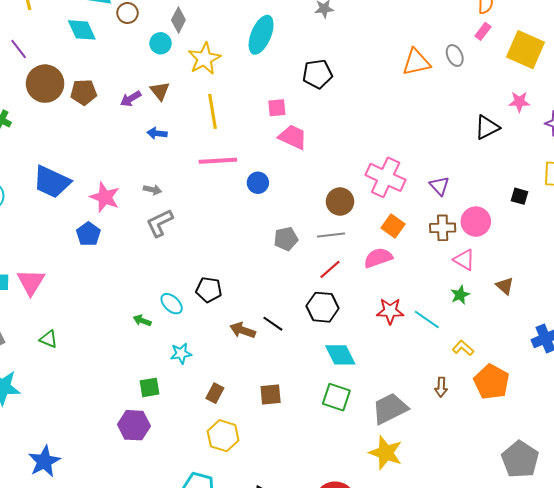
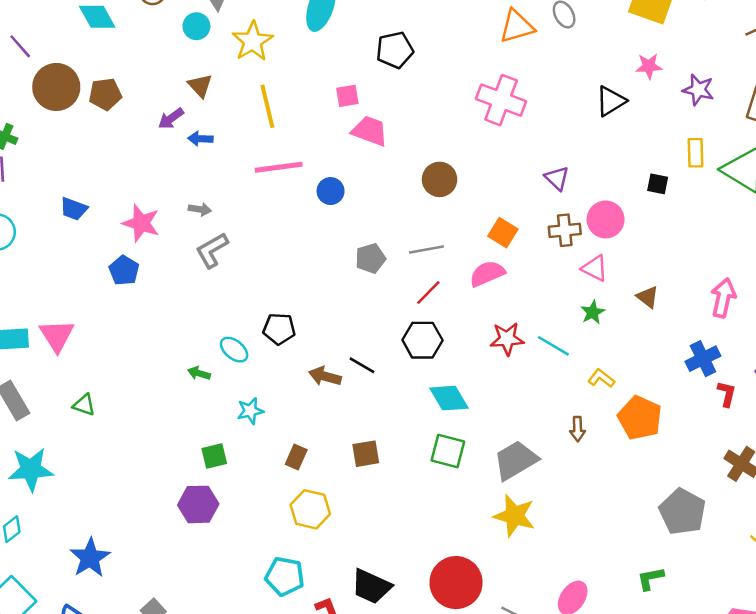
purple arrow: (131, 99) -> (171, 118), moved
pink cross: (386, 177) -> (501, 100), moved
blue trapezoid: (52, 182) -> (74, 209), size x0.6
brown circle: (340, 202) -> (440, 179), moved

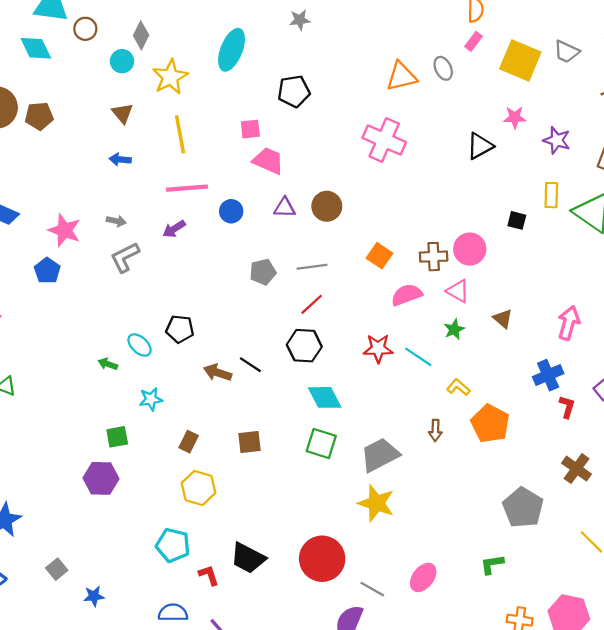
purple arrow: (171, 118) -> (174, 229), moved
purple triangle: (557, 178) -> (285, 208), moved, turned -45
pink semicircle: (487, 274) -> (407, 295), moved

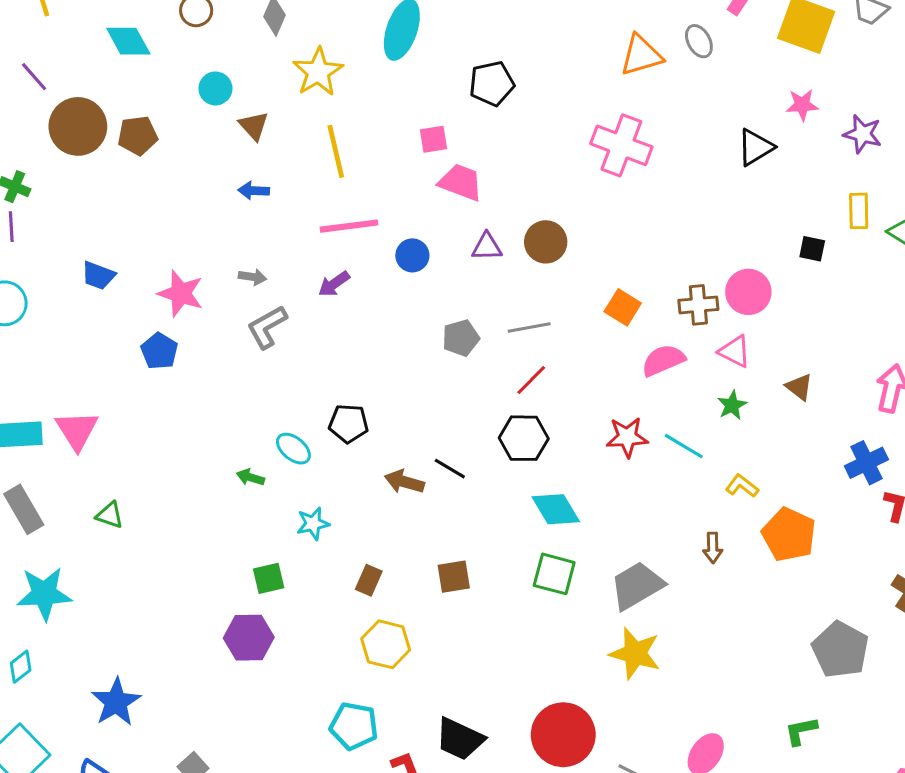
cyan circle: (122, 61) -> (215, 88), moved

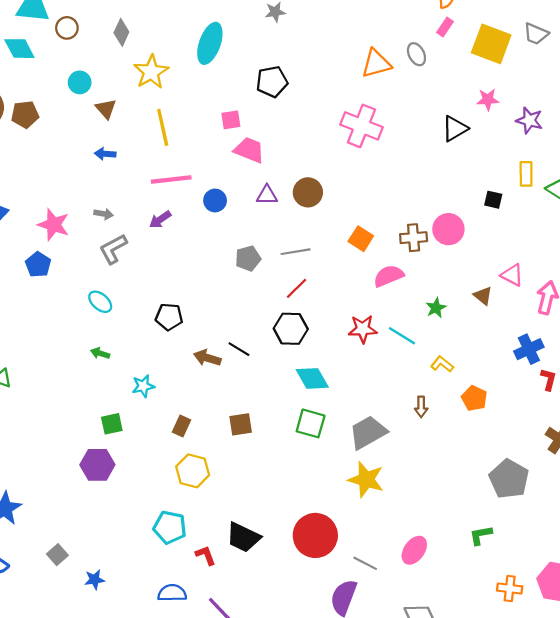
pink triangle: (735, 351) -> (512, 275), moved
cyan ellipse: (293, 449) -> (100, 302), moved
orange pentagon: (789, 534) -> (474, 398), size x0.7

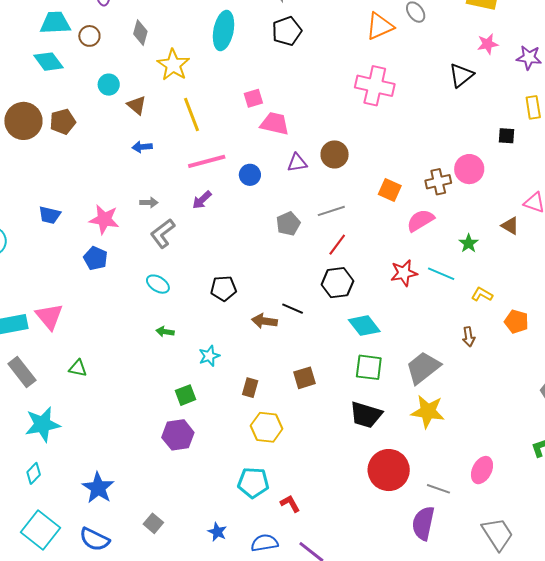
black pentagon: (272, 82) -> (287, 31), moved
black trapezoid: (243, 537) -> (366, 415), moved
blue star: (95, 580) -> (217, 532), moved, turned -30

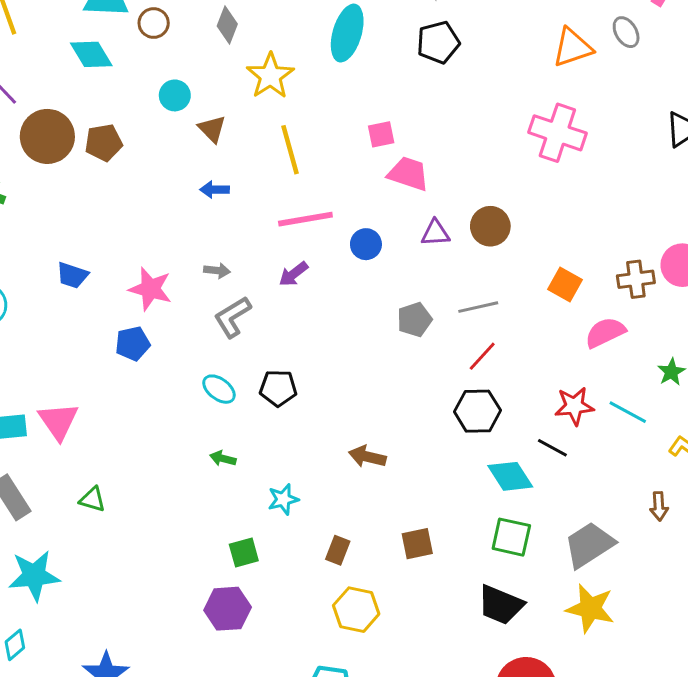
blue pentagon: (95, 258) -> (133, 344), turned 30
black pentagon: (224, 288) -> (278, 388), moved
black line: (293, 309) -> (552, 448), moved

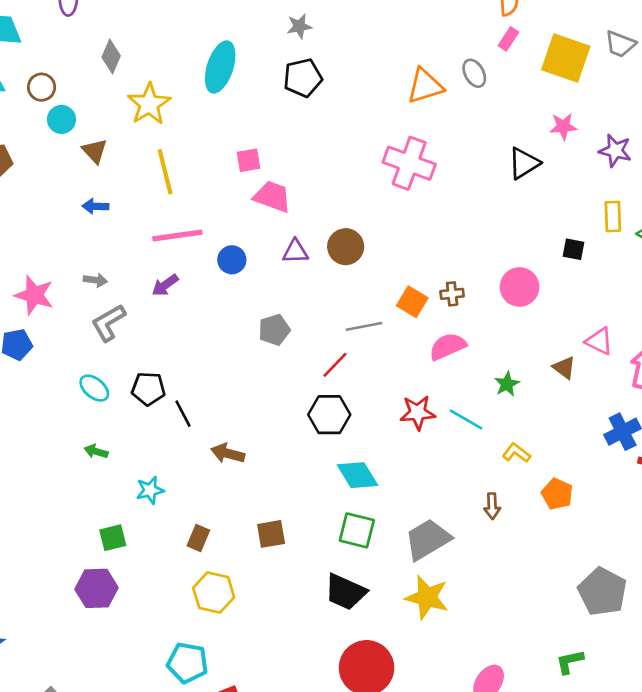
brown circle: (154, 23) -> (42, 87), moved
brown cross: (636, 279) -> (452, 294), moved, size x0.7
gray line: (478, 307) -> (364, 326), moved
black line: (552, 448) -> (183, 414), moved, turned 32

